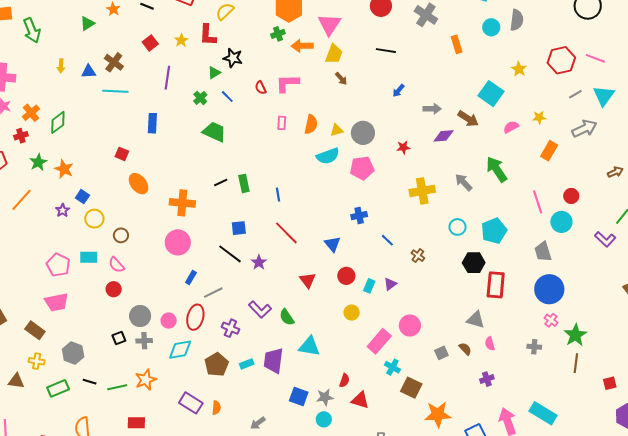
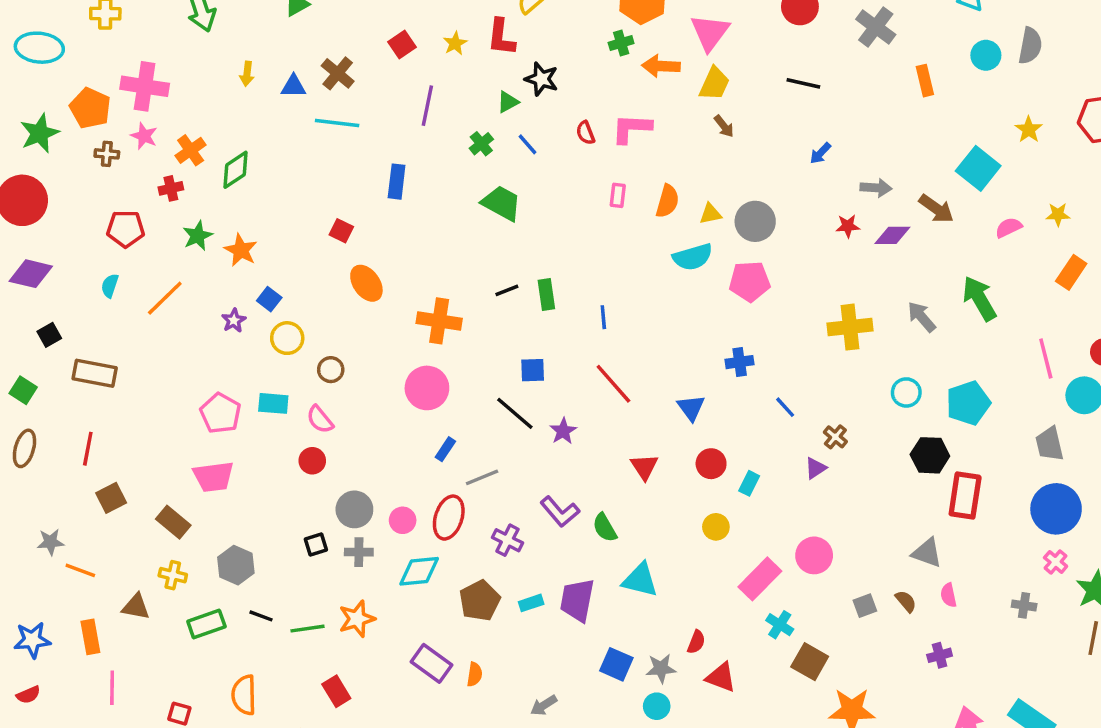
red star: (403, 147) -> (848, 226), moved
purple triangle: (390, 284) -> (816, 468), moved
red rectangle: (136, 423) -> (336, 691), turned 54

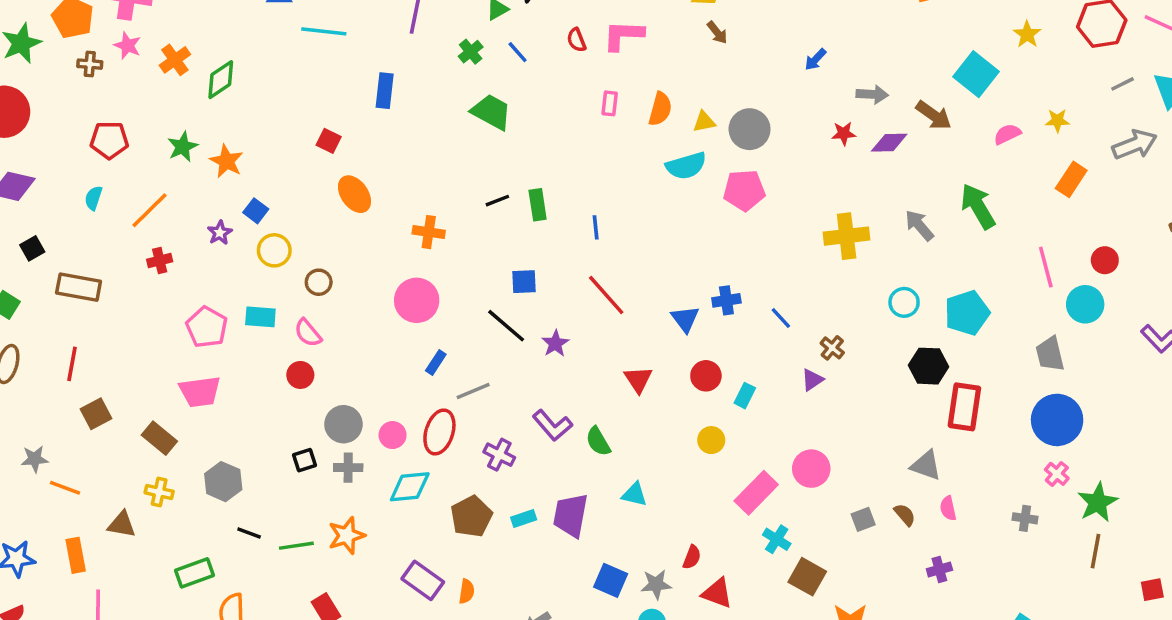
red cross: (171, 188) -> (160, 261), moved
orange cross: (439, 321) -> (429, 232), size x0.7
blue cross: (740, 362) -> (726, 300), moved
cyan triangle: (640, 580) -> (634, 494), size x0.7
green rectangle: (206, 624) -> (194, 573), moved

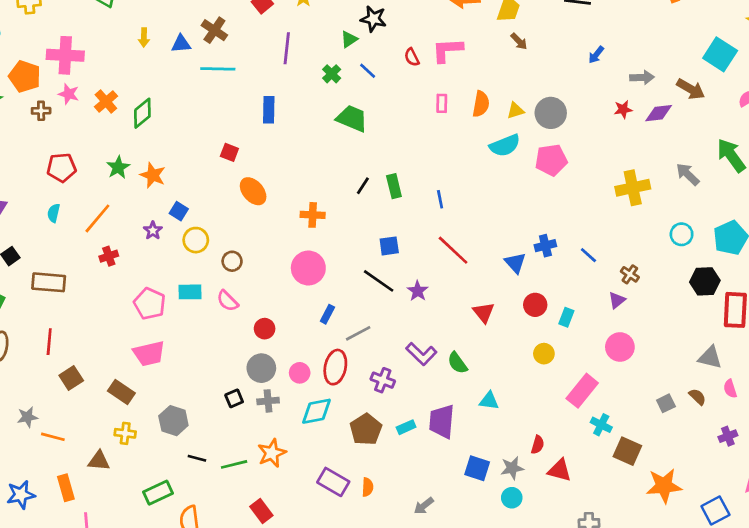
black line: (497, 201) -> (363, 186), turned -30
red circle: (300, 375) -> (265, 329), moved
pink circle: (811, 469) -> (620, 347), moved

